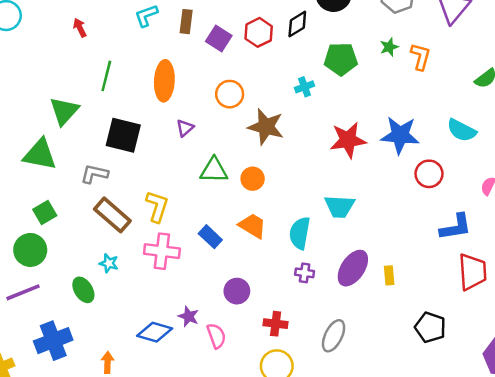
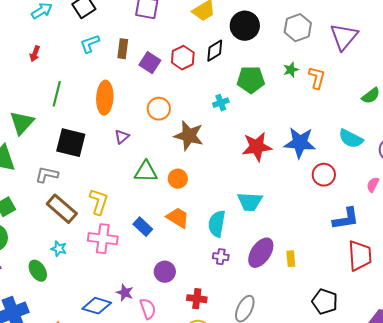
red arrow: (80, 28) -> (35, 54), turned -133

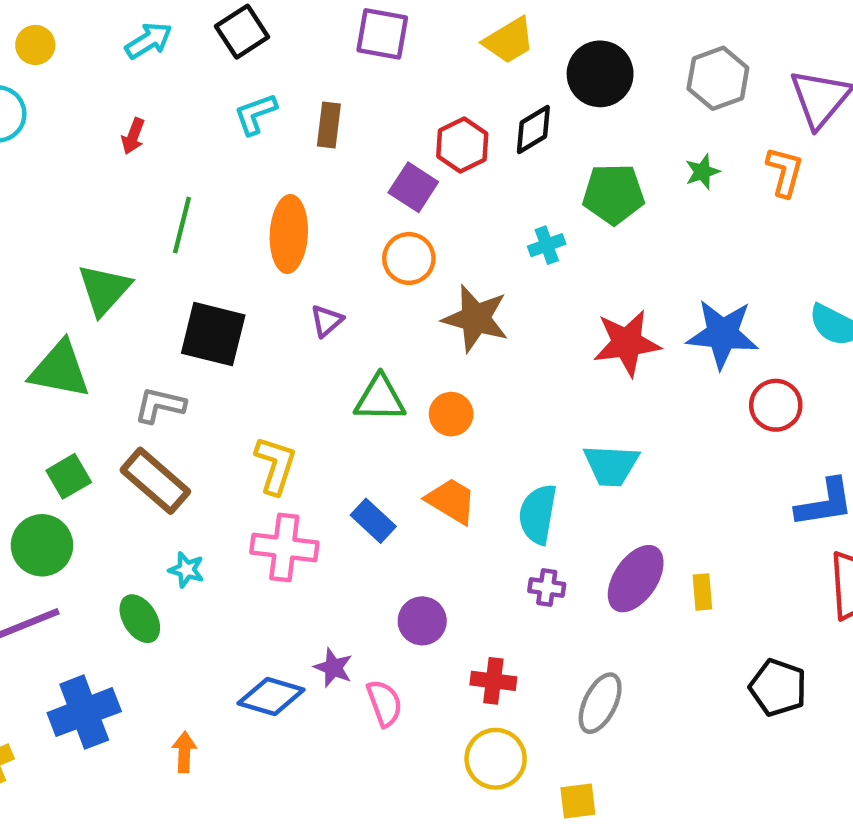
purple square: (150, 63) -> (413, 187), moved
orange L-shape: (317, 78) -> (785, 172), moved
brown rectangle: (62, 209) -> (155, 481), moved

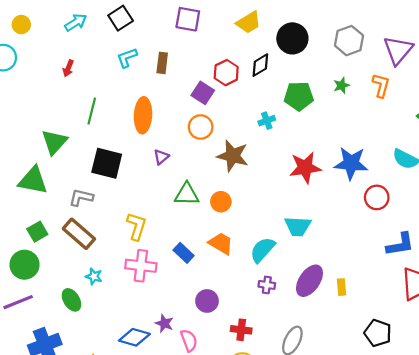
cyan semicircle: (538, 514) -> (263, 250), turned 32

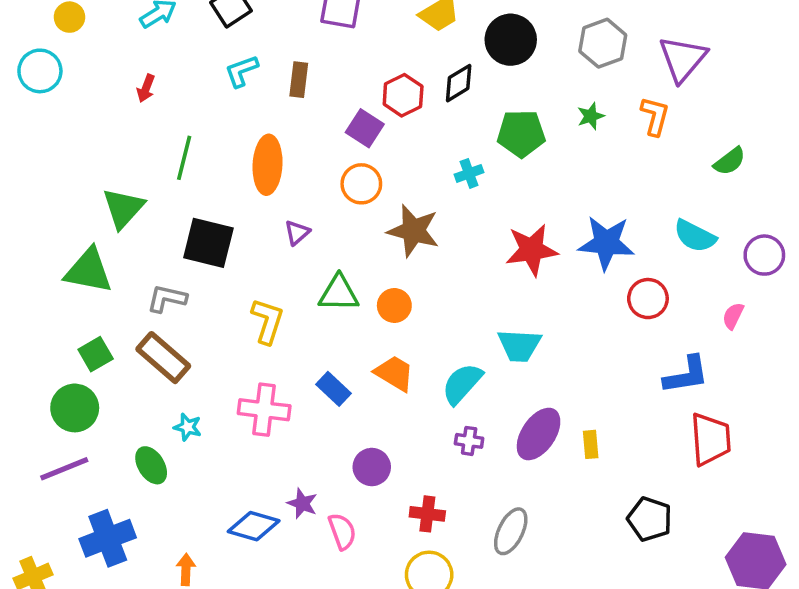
yellow L-shape: (137, 226) -> (268, 321), moved

